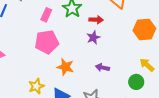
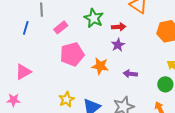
pink rectangle: (46, 15) -> (61, 27), moved, turned 32
orange star: (65, 67) -> (100, 66), moved

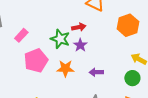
green star: (94, 18) -> (60, 39), moved

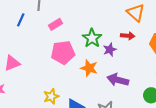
red arrow: (79, 27) -> (128, 36), moved
purple arrow: (96, 72) -> (118, 80), size x1.5

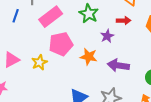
pink rectangle: (55, 24) -> (51, 17), size x1.6
green star: (92, 38) -> (89, 14), moved
yellow star: (51, 96) -> (39, 62), moved

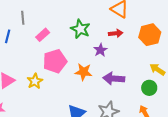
pink rectangle: (51, 17) -> (43, 35), size x0.6

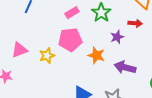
pink rectangle: (43, 35) -> (72, 13), moved

